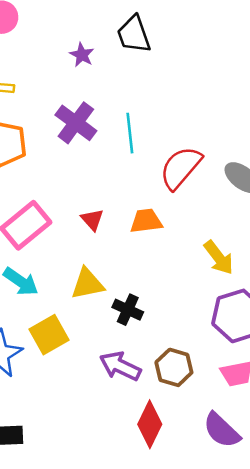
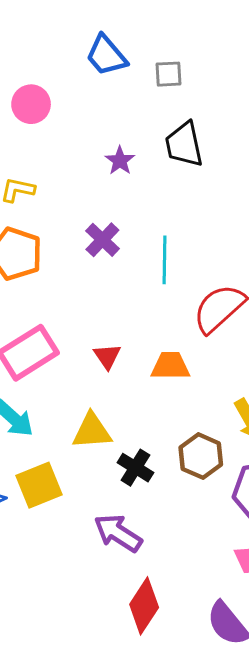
purple cross: (76, 123) -> (102, 240), size x0.7
brown hexagon: (174, 367) -> (201, 456), moved

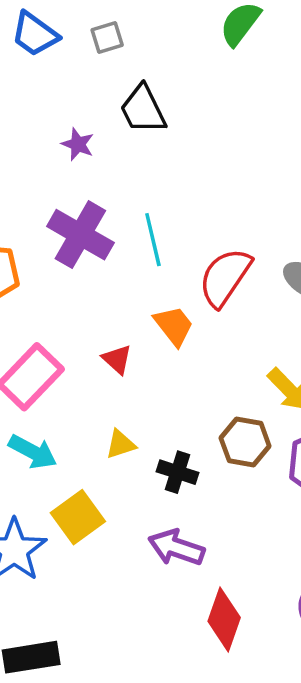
purple cross: (102, 240) -> (80, 235), size x1.6
orange trapezoid: (170, 366) -> (174, 326), moved, turned 66
yellow triangle: (92, 431) -> (121, 444), size x0.7

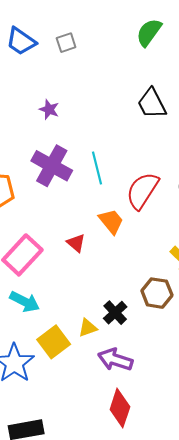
black trapezoid: (143, 109) -> (152, 104), moved
yellow triangle: (121, 444) -> (88, 328), moved
black cross: (178, 472) -> (115, 313), turned 30
red diamond: (224, 619) -> (120, 408), moved

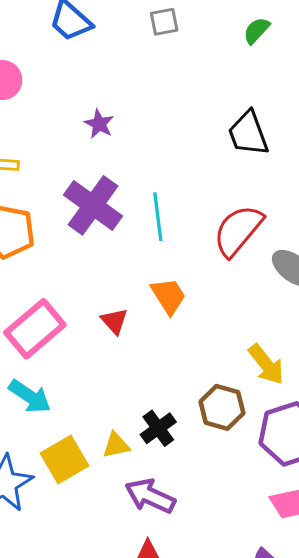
green semicircle: (149, 32) -> (256, 30), size x0.7
gray square: (66, 43) -> (164, 22), moved
red semicircle: (142, 191) -> (238, 230), moved

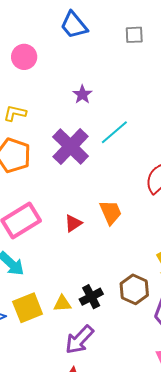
cyan line: (158, 217) -> (114, 132), moved, turned 48
red triangle: (114, 321) -> (73, 223), turned 30
purple arrow: (150, 496) -> (79, 340), turned -80

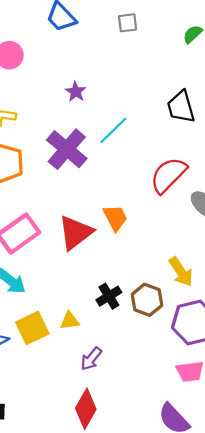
red triangle: (73, 223) -> (75, 233), size x1.8
black cross: (91, 297) -> (109, 296), moved
purple arrow: (79, 340) -> (91, 359), size x0.7

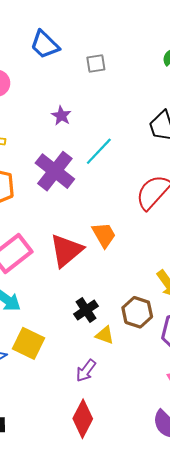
gray square: (128, 23) -> (96, 63), moved
black cross: (109, 296) -> (86, 310), moved
yellow triangle: (70, 321) -> (105, 335), moved, turned 30
yellow square: (32, 328) -> (29, 343), turned -36

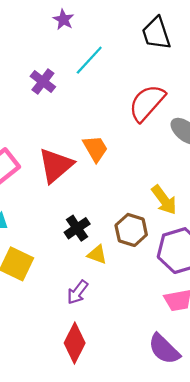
purple star: (61, 116) -> (63, 20), moved
purple cross: (55, 171) -> (43, 82), size x0.6

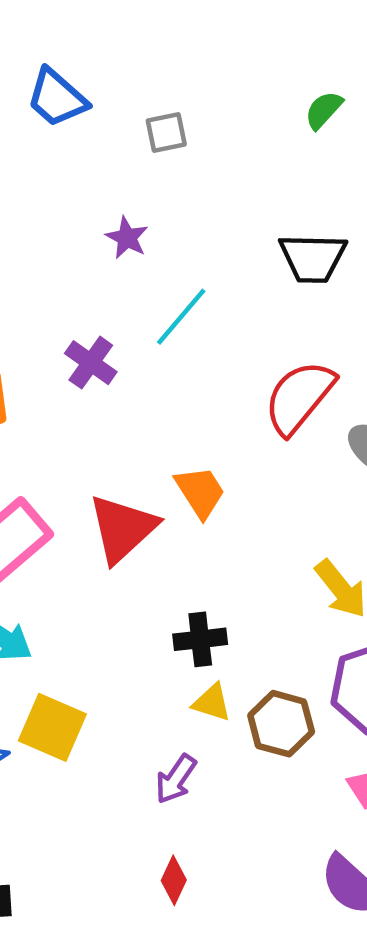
black trapezoid: (156, 33) -> (313, 258), turned -68
black cross: (77, 228) -> (200, 639), moved, turned 30
brown hexagon: (131, 230) -> (281, 724), moved
red diamond: (75, 343) -> (174, 880), size x0.6

